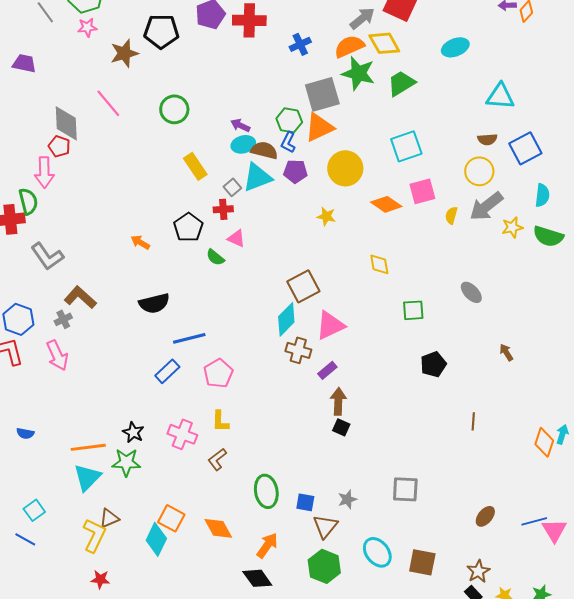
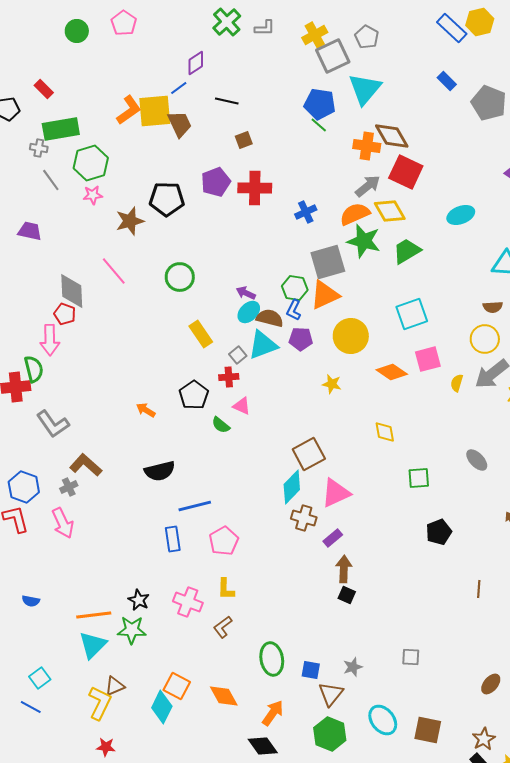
cyan ellipse: (243, 144) -> (249, 312), turned -30
blue rectangle: (167, 371) -> (173, 539), turned -55
gray square: (405, 489) -> (411, 657), size x0.7

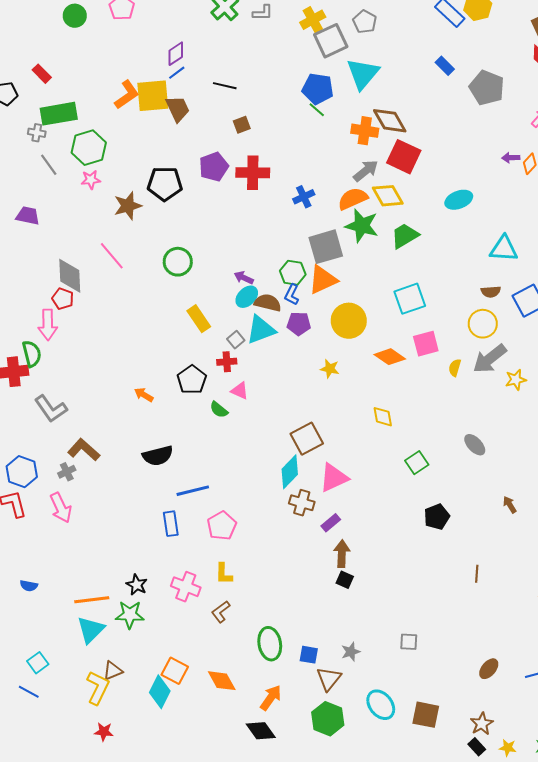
purple diamond: (196, 63) -> (176, 54), moved
green square: (419, 478) -> (417, 463), turned -30

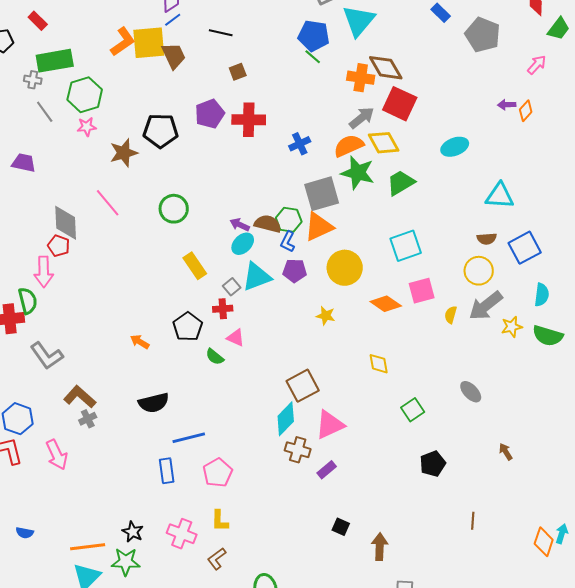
brown semicircle: (268, 303) -> (268, 224), moved
gray cross: (67, 472) -> (88, 419), moved
brown arrow: (342, 554) -> (380, 547), moved

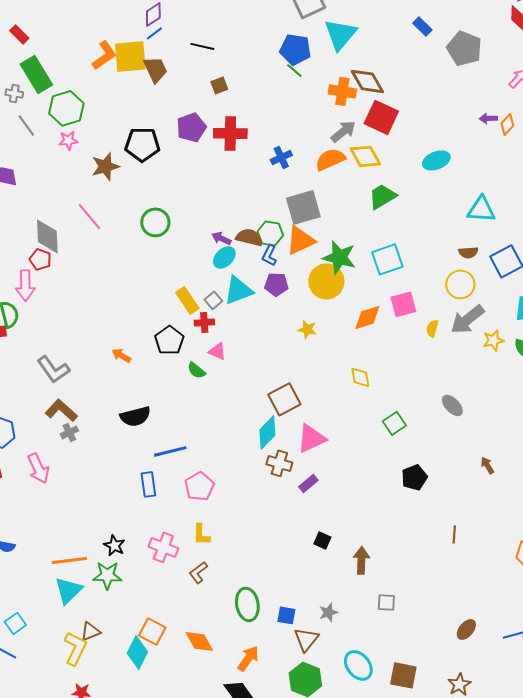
green rectangle: (55, 61) -> (36, 74), turned 69
green star: (358, 173) -> (339, 257), moved
yellow rectangle: (195, 266) -> (187, 300), moved
orange diamond: (386, 304) -> (367, 317), turned -52
gray L-shape: (47, 356) -> (53, 369), moved

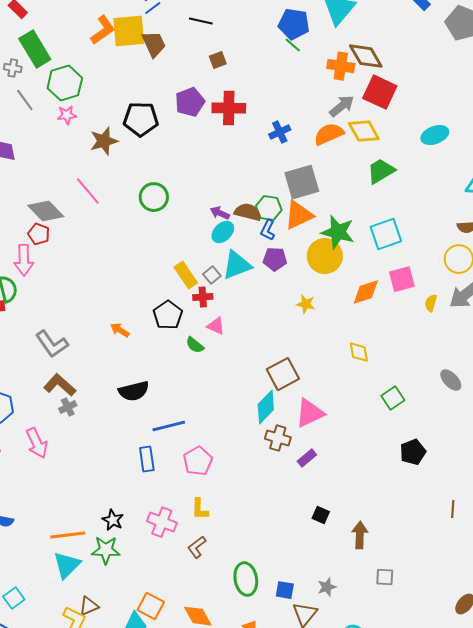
gray diamond: (47, 236) -> (46, 211), turned -42

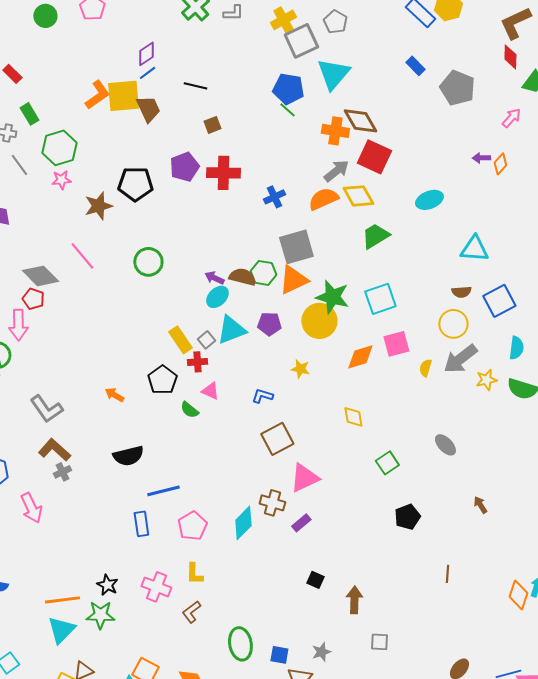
green rectangle: (35, 49) -> (29, 114), size x0.6
blue L-shape: (268, 230) -> (262, 396), moved, turned 80
cyan diamond: (266, 407) -> (243, 523), moved

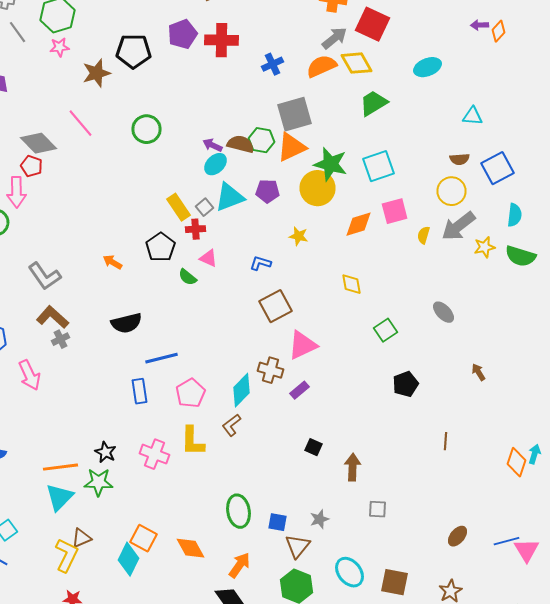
cyan triangle: (474, 249) -> (472, 116), size x0.7
yellow L-shape: (194, 574) -> (192, 441), size x1.4
brown L-shape: (191, 612) -> (232, 425), moved

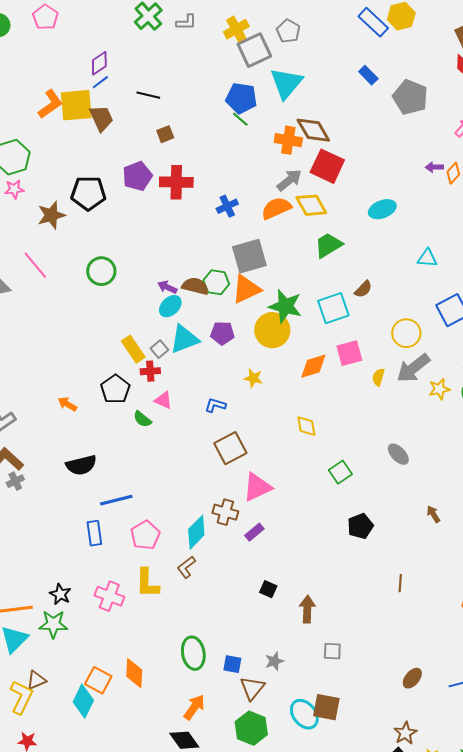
brown semicircle: (460, 159) -> (363, 289), moved, turned -42
orange diamond: (190, 548) -> (134, 673), moved, turned 32
brown square: (394, 582) -> (326, 707), moved

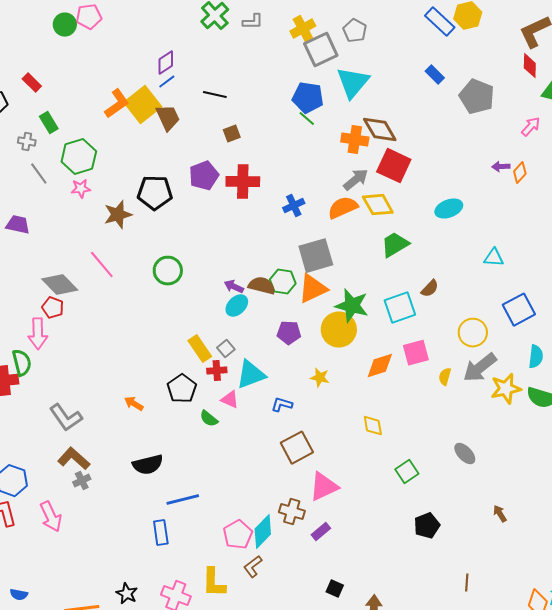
pink pentagon: (45, 17) -> (89, 17), moved, turned 30
yellow square: (76, 105) -> (143, 105), turned -33
cyan triangle: (184, 339) -> (251, 375), moved
yellow star: (439, 389) -> (506, 389), size x1.4
pink pentagon: (145, 535) -> (238, 535), moved

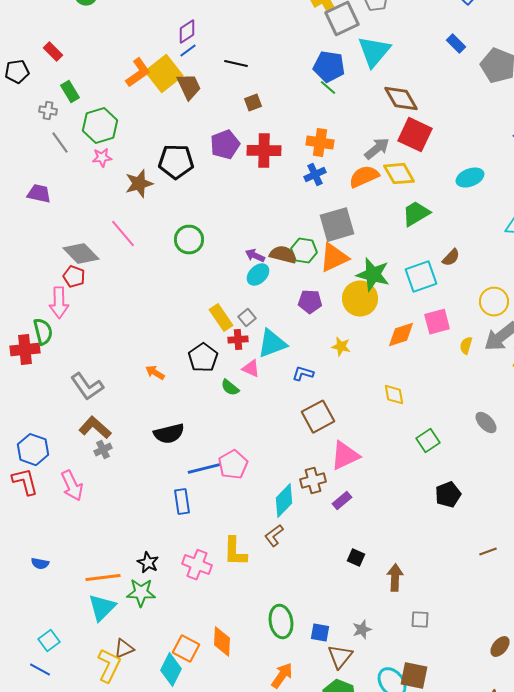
orange cross: (355, 140) -> (320, 143), moved
brown cross: (292, 512) -> (313, 481), turned -30
pink pentagon: (238, 535) -> (233, 465), moved
brown line: (467, 583) -> (488, 552), turned 66

